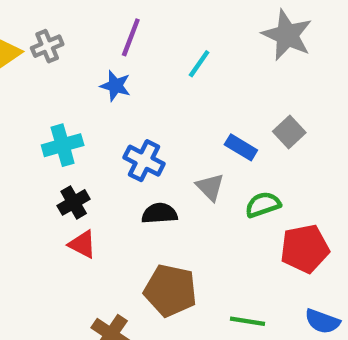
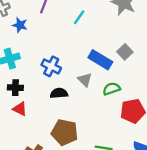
blue star: (115, 86) -> (20, 25), moved
blue rectangle: (241, 147) -> (100, 60), size x1.5
black cross: (74, 202) -> (15, 88), turned 32

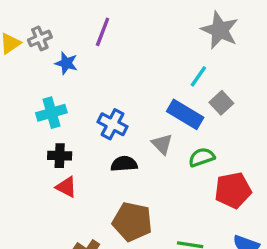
cyan line: (79, 17) -> (198, 76), moved

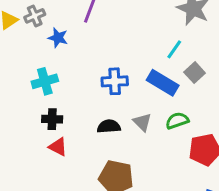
blue cross: (113, 124) -> (115, 81), moved, turned -30
gray triangle: (162, 144) -> (142, 122), moved

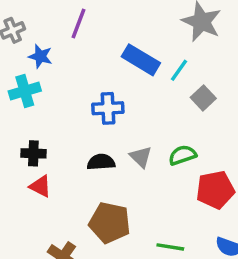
cyan cross: (45, 81) -> (25, 91), moved
blue rectangle: (163, 83) -> (141, 60), moved

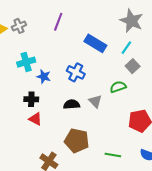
blue star: (40, 56) -> (44, 77), moved
cyan line: (179, 70) -> (126, 48), moved
blue cross: (108, 108) -> (76, 72), turned 30
green semicircle: (182, 155) -> (118, 87), moved

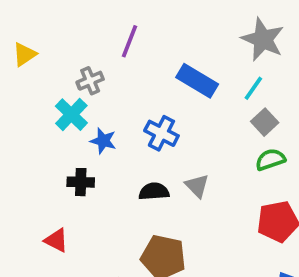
gray cross: (19, 26) -> (90, 81), moved
cyan cross: (26, 62) -> (71, 115), turned -30
green semicircle: (118, 87) -> (270, 160), moved
red triangle: (35, 119) -> (56, 240), moved

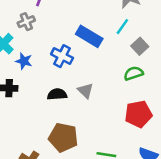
gray cross: (90, 81) -> (26, 22), moved
blue rectangle: (197, 81) -> (89, 36), moved
gray square: (265, 122) -> (140, 46), moved

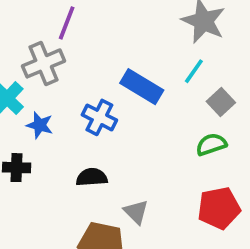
gray cross: (26, 22) -> (44, 63), size x1.5
gray triangle: (85, 91) -> (136, 212), moved

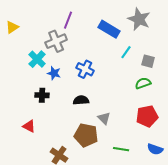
cyan line: (194, 71) -> (126, 52), moved
blue rectangle: (142, 87) -> (109, 29), moved
gray square: (221, 102) -> (148, 61), turned -32

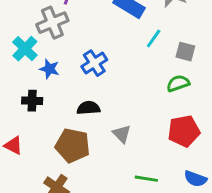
blue cross: (85, 69) -> (94, 63), turned 30
brown pentagon: (86, 135) -> (73, 145), moved

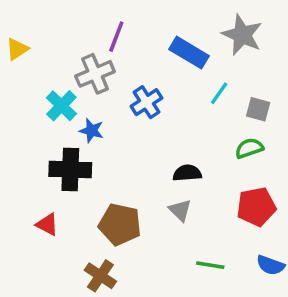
blue cross: (94, 63) -> (146, 102), moved
black cross: (32, 101) -> (70, 169), size x1.6
black semicircle: (88, 108) -> (187, 173), moved

